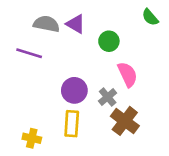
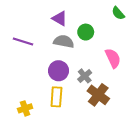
gray semicircle: (46, 24) -> (64, 41), moved
pink semicircle: (128, 74) -> (113, 58), moved
yellow cross: (32, 138) -> (25, 108), turned -32

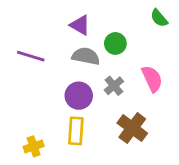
gray cross: (85, 76) -> (114, 86), moved

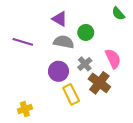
brown cross: (132, 128) -> (99, 83), moved
yellow rectangle: (76, 131) -> (71, 94), moved, turned -30

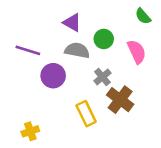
pink semicircle: (113, 59) -> (137, 52), moved
purple circle: (58, 71) -> (53, 76), moved

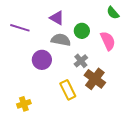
purple line: (28, 50) -> (20, 28), moved

